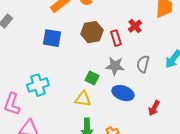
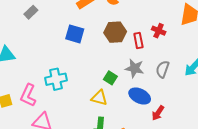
red cross: (135, 26) -> (159, 31), turned -32
red arrow: (154, 108) -> (158, 113), moved

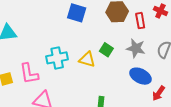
green square: (110, 78) -> (106, 50), moved
pink L-shape: (28, 95) -> (29, 74), turned -35
yellow triangle: (99, 98) -> (87, 60), moved

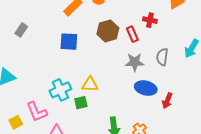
green square: (106, 50) -> (81, 103), moved, turned -32

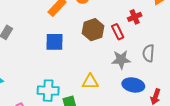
red cross: (150, 20) -> (135, 17), turned -32
yellow triangle: (90, 84) -> (90, 82), moved
cyan cross: (60, 90) -> (48, 91), turned 30

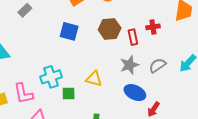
gray semicircle: (148, 53) -> (157, 65), turned 36
gray star: (121, 60) -> (129, 65), turned -30
cyan cross: (48, 91) -> (51, 77), turned -35

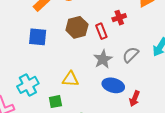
green square: (69, 94) -> (55, 102), moved

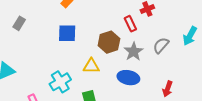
brown hexagon: (77, 27) -> (109, 42), moved
yellow triangle: (71, 79) -> (91, 66), moved
blue ellipse: (113, 85) -> (128, 78), moved

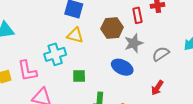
gray semicircle: (161, 45) -> (161, 54), moved
yellow triangle: (91, 66) -> (75, 35), moved

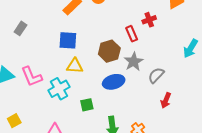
gray semicircle: (161, 54) -> (156, 75), moved
blue ellipse: (122, 67) -> (114, 82), moved, turned -30
pink L-shape: (27, 71) -> (32, 77), moved

